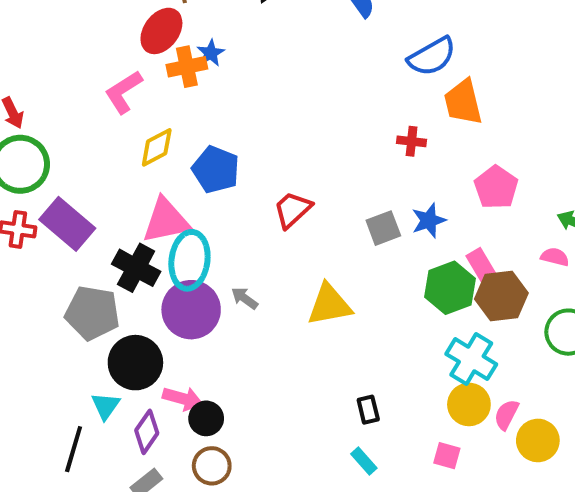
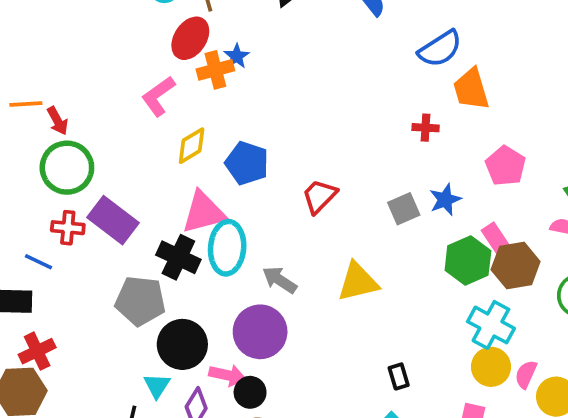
gray arrow: (245, 298) -> (280, 280), size x1.4
purple circle: (191, 310) -> (260, 332), moved

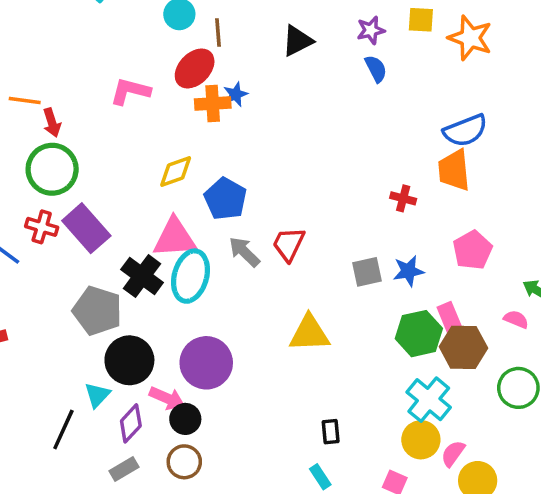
blue semicircle: (440, 49) -> (465, 130), moved
pink L-shape: (158, 96) -> (130, 91), moved, turned 39
red trapezoid: (319, 196) -> (289, 244), turned -30
gray arrow: (280, 280) -> (244, 252), moved

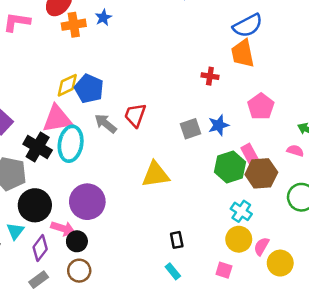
blue star: (236, 94) -> (103, 18), moved
yellow diamond: (176, 172) -> (67, 85), moved
cyan cross: (429, 400) -> (241, 211), size x0.7

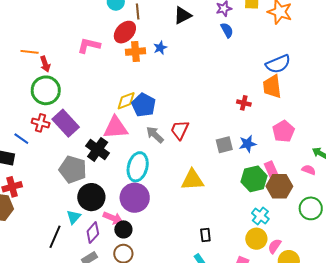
cyan ellipse: (71, 144) -> (138, 167), moved

